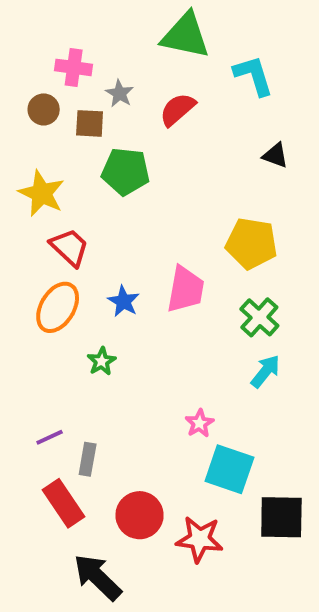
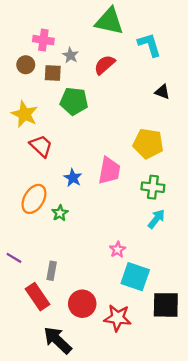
orange ellipse: (58, 307) -> (34, 199), moved
green cross: (259, 317) -> (153, 187), turned -35
purple line: (50, 437) -> (14, 258), moved, turned 56

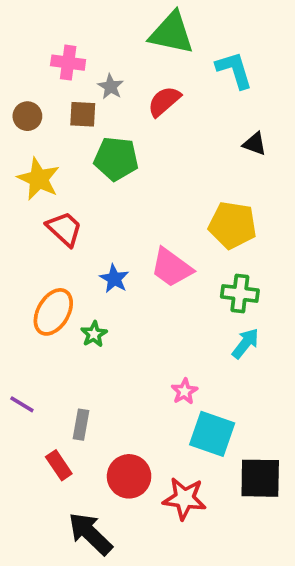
brown circle: (26, 65) -> (27, 116), moved
pink trapezoid: (109, 171) -> (172, 268), turned 116
red rectangle: (37, 297) -> (59, 465), size x0.7

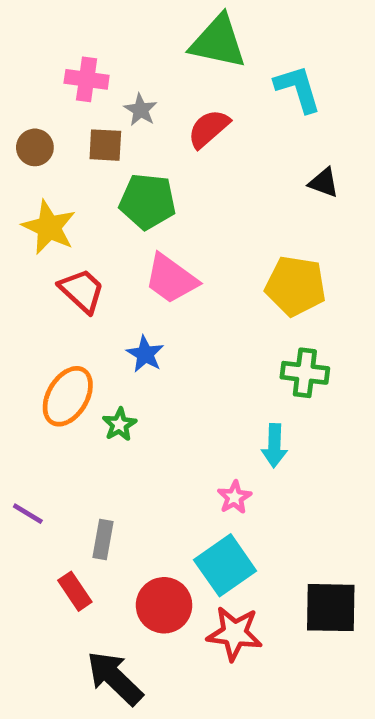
pink trapezoid: (172, 268) -> (171, 279), moved
cyan arrow: (245, 343) -> (274, 446), moved, turned 144
cyan square: (212, 434) -> (225, 565), moved, turned 36

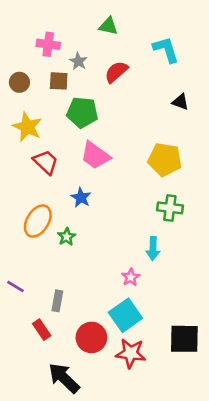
green triangle: (218, 42) -> (108, 26), moved, size x0.6

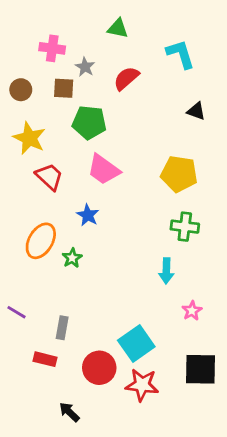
pink star: (131, 277) -> (192, 311), moved
red rectangle: (42, 330) -> (45, 359), turned -42
black arrow: (64, 378) -> (69, 412), size x0.6

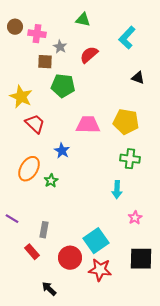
cyan L-shape: (181, 54) -> (127, 38), turned -120
brown circle: (21, 90) -> (15, 27), moved
pink trapezoid: (104, 170) -> (88, 125), moved, turned 145
red rectangle: (45, 359) -> (32, 252), turned 35

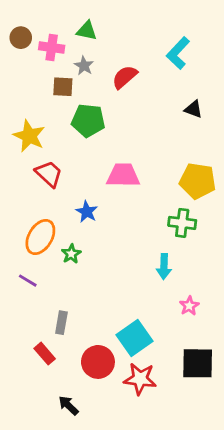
green triangle: (83, 20) -> (87, 31), moved
yellow pentagon: (126, 122) -> (198, 181), moved
purple line: (12, 219) -> (28, 281), moved

